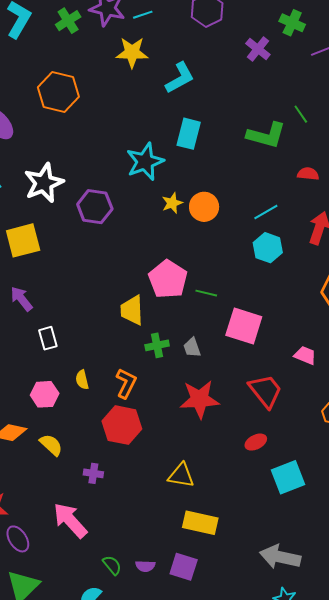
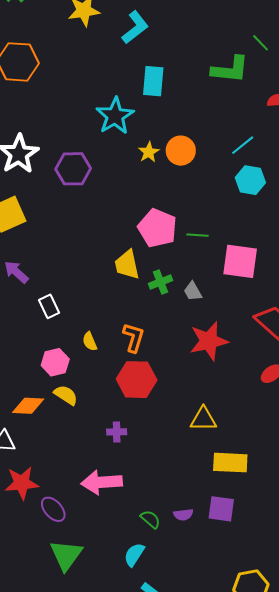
green cross: (157, 345) -> (160, 282), moved
yellow semicircle: (51, 445) -> (66, 395), moved
pink arrow: (70, 520) -> (102, 482), turned -42

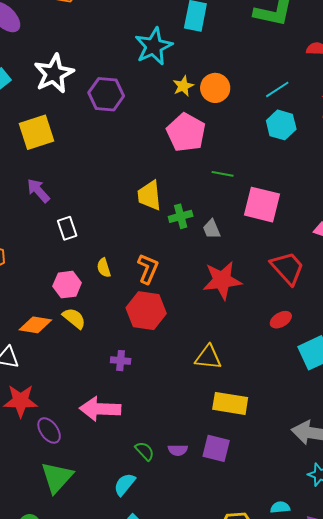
pink pentagon: (157, 228) -> (186, 132), moved

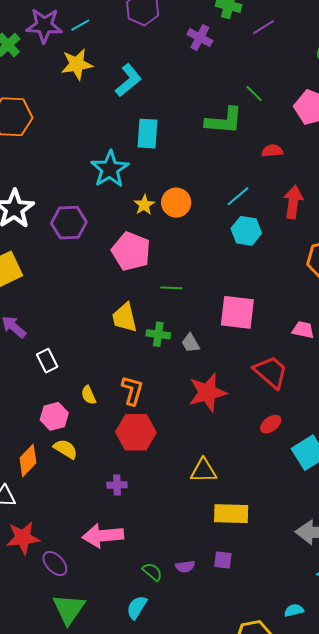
pink pentagon: (186, 132) -> (131, 251), moved
green line: (223, 174) -> (171, 288), moved
green cross: (181, 216) -> (158, 334), turned 30
orange diamond: (35, 325) -> (28, 460), turned -48
purple square: (216, 448) -> (223, 560), size x0.7

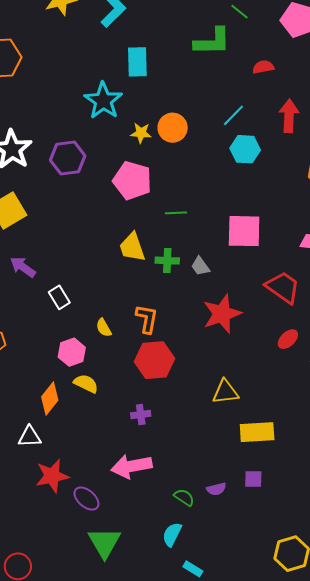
yellow star: (144, 205) -> (141, 133), turned -30

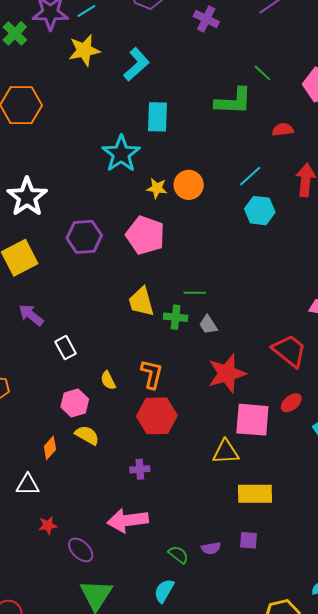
purple hexagon: (68, 158) -> (84, 237), moved
green line: (176, 213) -> (195, 293), moved
pink square: (244, 231) -> (252, 420), moved
orange diamond: (50, 399) -> (50, 448), size x0.7
red star: (52, 476) -> (48, 525), size x0.6

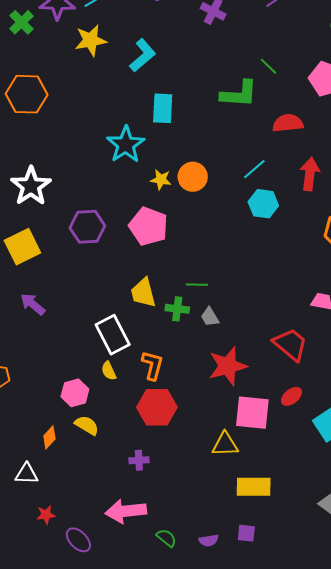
red semicircle: (283, 130) -> (288, 123), size x1.4
white rectangle: (65, 348) -> (113, 335), moved, size x1.6
green semicircle: (178, 555) -> (166, 538), moved

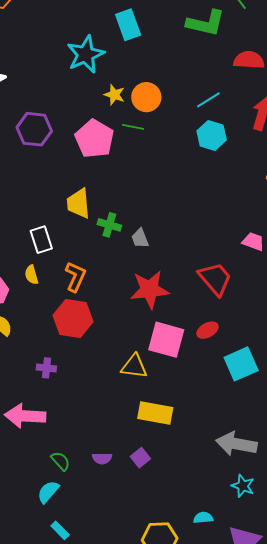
cyan rectangle: (163, 108) -> (128, 25), turned -32
green line: (197, 285) -> (133, 127), moved
white rectangle: (113, 335) -> (41, 240), size x0.7
purple square: (246, 533) -> (140, 458), turned 36
green semicircle: (166, 538) -> (61, 461), moved

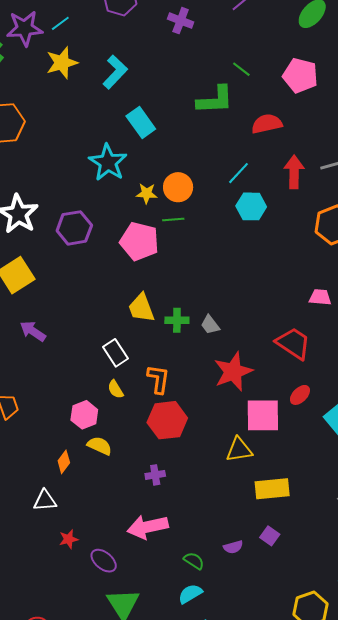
purple hexagon: (34, 129) -> (74, 228), moved
cyan semicircle: (48, 492) -> (190, 594), turned 35

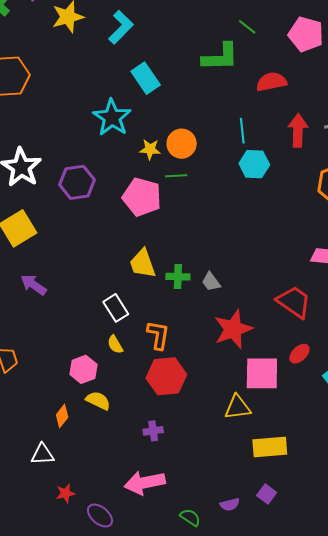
cyan line: (238, 173) -> (242, 131), turned -50

